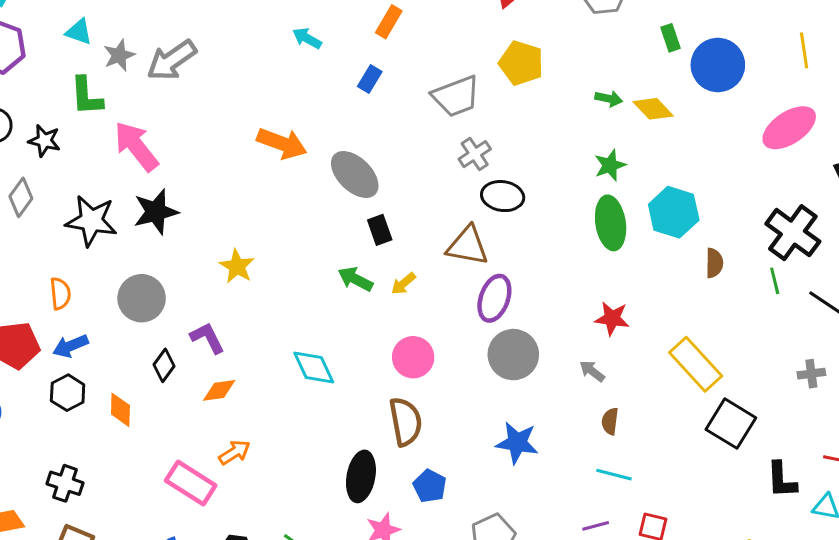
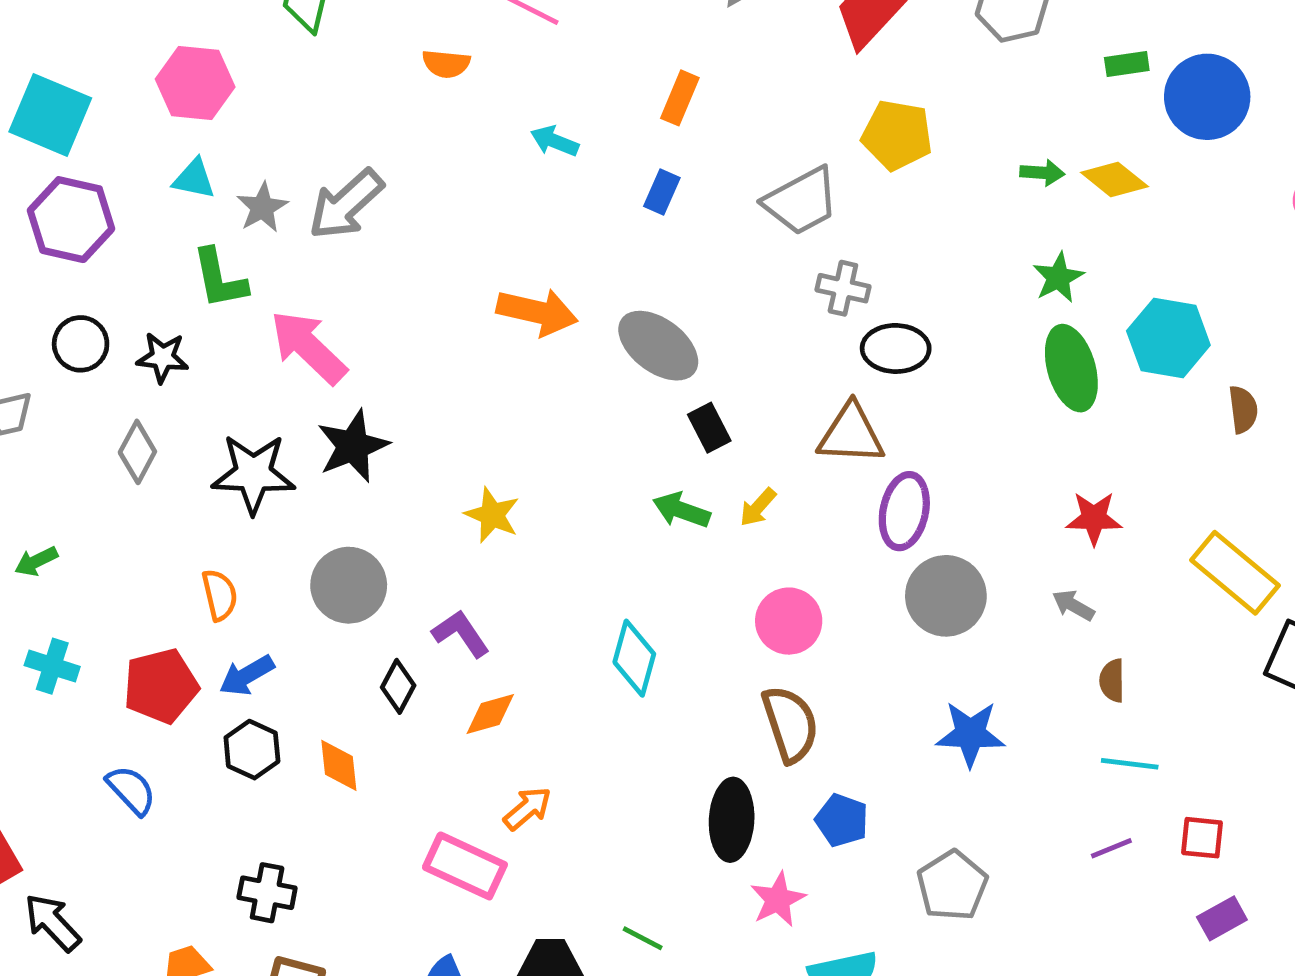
green rectangle: (670, 38) -> (1127, 64), turned -72
gray cross: (475, 154) -> (843, 288), turned -36
cyan diamond: (314, 367) -> (634, 658), turned 48

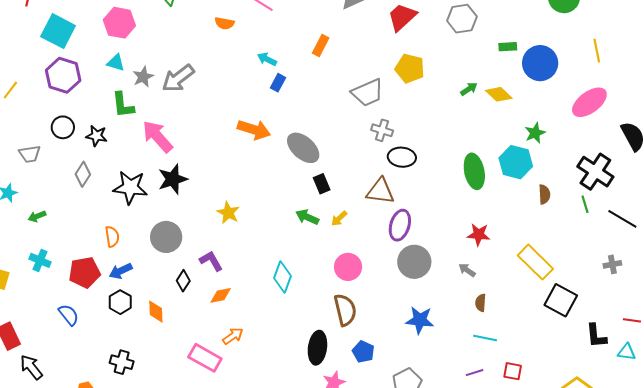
green arrow: (1042, 173) -> (469, 89), turned -42
blue rectangle: (662, 192) -> (278, 83), moved
green star: (1058, 278) -> (535, 133), moved

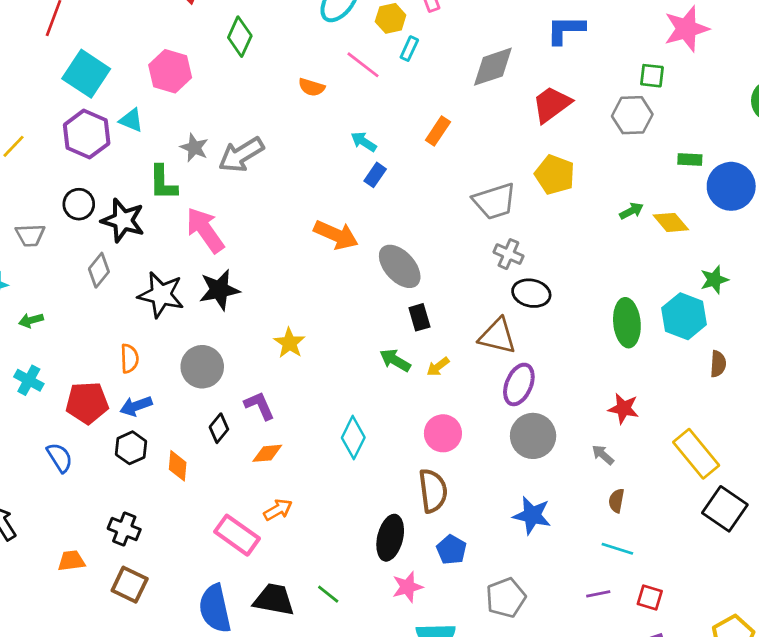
cyan triangle: (116, 63) -> (131, 120), moved
gray star: (143, 77) -> (194, 148), turned -30
black star: (97, 136) -> (123, 220), size x1.5

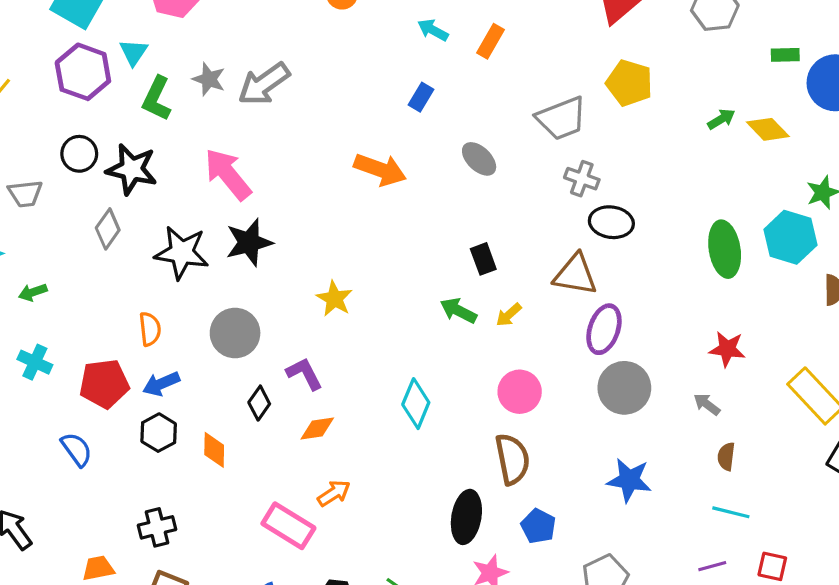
cyan triangle: (131, 120) -> (134, 52), turned 45
cyan arrow: (364, 142) -> (433, 30), moved
green L-shape: (163, 183) -> (157, 99), moved, turned 30
gray ellipse: (400, 266) -> (479, 159), moved, size x0.7
black cross: (124, 529) -> (157, 527), turned -32

